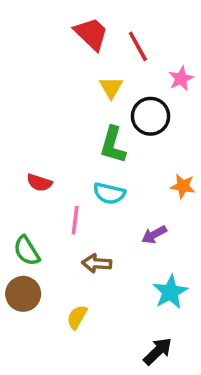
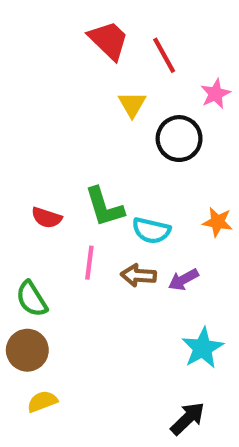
green L-shape: (113, 145) -> (104, 207), moved, turned -33
cyan semicircle: (109, 193) -> (151, 230), moved
brown arrow: (97, 263) -> (138, 275), moved
yellow semicircle: (77, 317) -> (42, 401), moved, turned 40

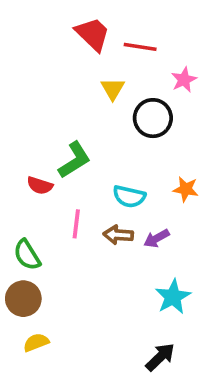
red line: (164, 55) -> (140, 47), turned -52
green L-shape: (104, 207) -> (74, 160), moved, turned -105

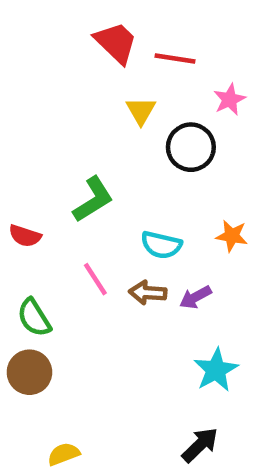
red semicircle: (40, 186) -> (25, 236), moved
pink line: (76, 224) -> (95, 279), turned -40
yellow semicircle: (36, 342) -> (64, 454), moved

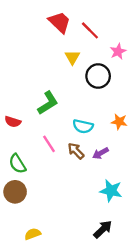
red line: (175, 59) -> (90, 30), turned 36
brown arrow: (148, 293) -> (76, 151), turned 42
cyan star: (216, 370) -> (111, 191), turned -30

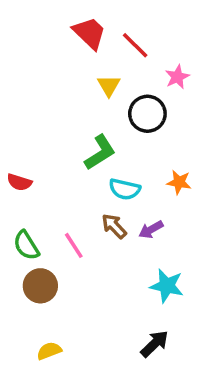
green L-shape: (48, 103) -> (100, 152), moved
pink line: (49, 144) -> (74, 245), moved
brown circle: (15, 192) -> (40, 286), moved

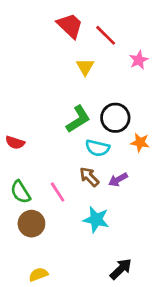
black circle: (147, 114) -> (115, 118), moved
cyan star: (167, 286) -> (96, 219), moved

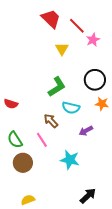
pink star: (139, 60) -> (93, 40), moved
black circle: (115, 118) -> (95, 80), moved
brown arrow: (89, 177) -> (51, 121), moved

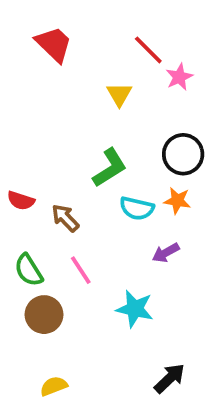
red trapezoid: (51, 19) -> (54, 44), moved
orange star: (102, 104) -> (177, 201), moved
brown arrow: (51, 121) -> (65, 218), moved

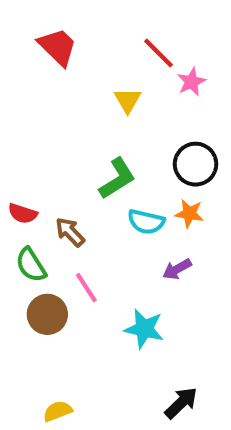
green semicircle: (29, 270) -> (31, 265), moved
brown circle: (44, 315) -> (47, 314), moved

